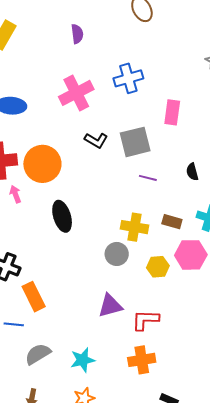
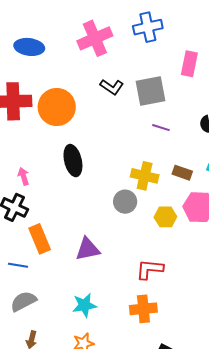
pink arrow: (15, 194) -> (24, 176), moved
purple triangle: (110, 306) -> (88, 249), moved
gray semicircle: (38, 354) -> (23, 301), moved

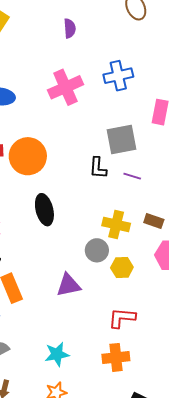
black L-shape: (112, 87) -> (98, 168), moved, turned 60
yellow hexagon: (165, 217) -> (122, 268), moved
purple triangle: (88, 249) -> (68, 285), moved

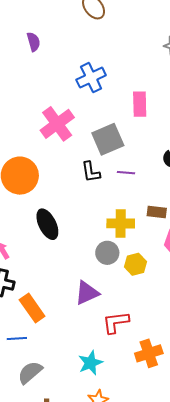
pink cross: (65, 87) -> (57, 124), moved
red L-shape: (122, 318) -> (116, 322), moved

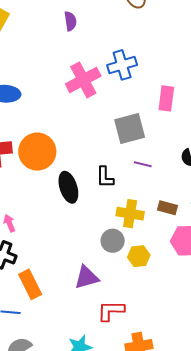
pink cross: (57, 124) -> (83, 80), moved
black L-shape: (91, 172) -> (105, 177), moved
black ellipse: (47, 224) -> (68, 187), moved

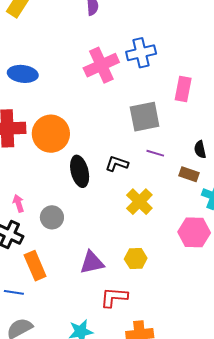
black L-shape: (105, 177) -> (117, 164), turned 105
brown rectangle: (167, 208) -> (189, 174), moved
yellow cross: (130, 214) -> (139, 202), turned 32
gray circle: (113, 241) -> (52, 217), moved
yellow hexagon: (139, 256) -> (136, 259), moved

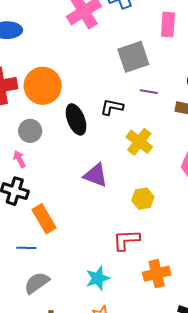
gray circle: (52, 217) -> (30, 131), moved
purple triangle: (92, 262) -> (96, 175), moved, turned 40

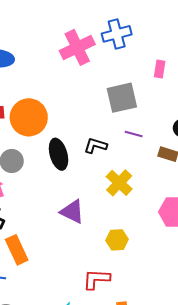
pink rectangle: (168, 24) -> (160, 69), size x0.7

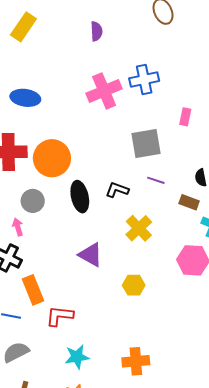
red L-shape: (96, 279) -> (60, 316), moved

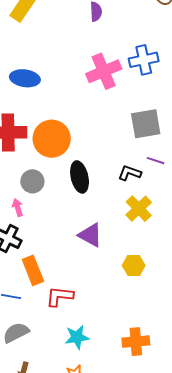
black L-shape: (117, 190) -> (130, 173), moved

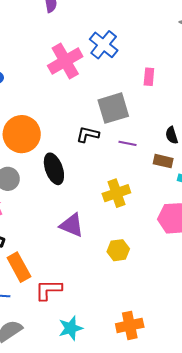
blue cross: (144, 60) -> (104, 45), turned -32
black L-shape: (130, 173) -> (88, 135), moved
yellow cross: (139, 209) -> (116, 193), turned 32

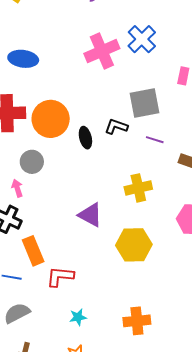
black ellipse: (54, 169) -> (85, 138), moved, size x0.7
yellow hexagon: (118, 250) -> (134, 245), size x1.6
cyan star: (71, 328) -> (78, 317), size x0.7

